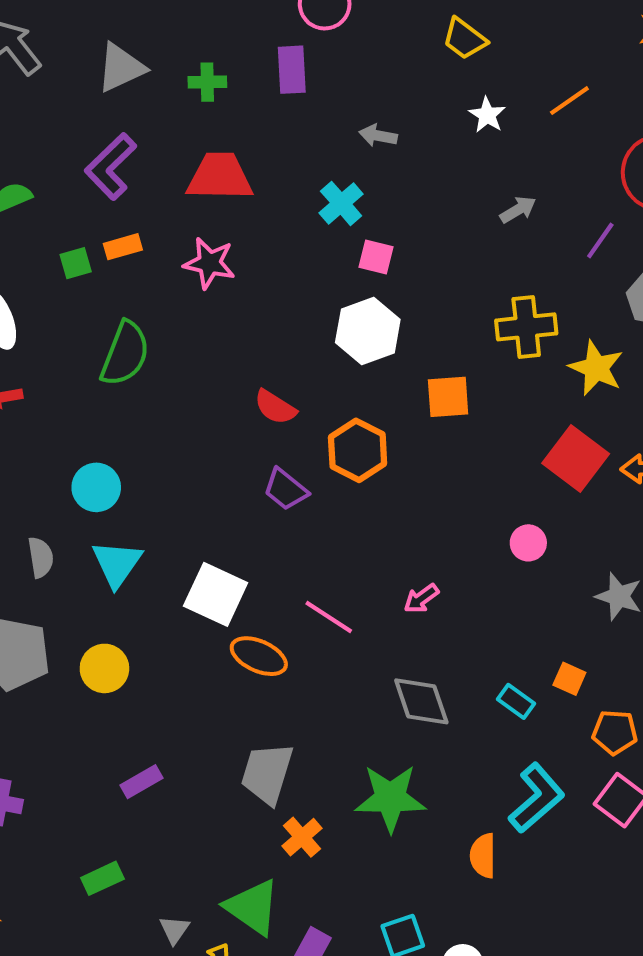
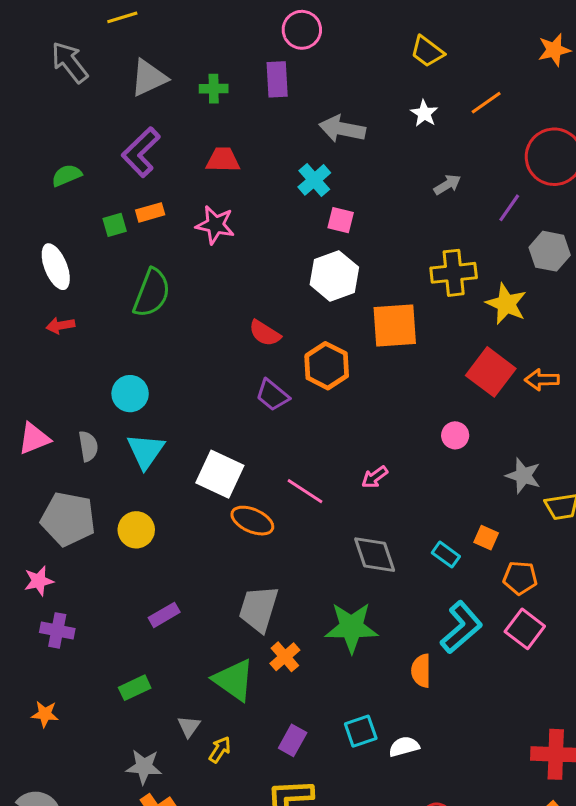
yellow trapezoid: (465, 39) -> (427, 51), moved
gray arrow: (378, 136) -> (342, 129), size x1.6
red trapezoid: (220, 177) -> (223, 160), size x0.7
orange square: (448, 397) -> (395, 325), size x1.4
green triangle: (253, 907) -> (234, 680), moved

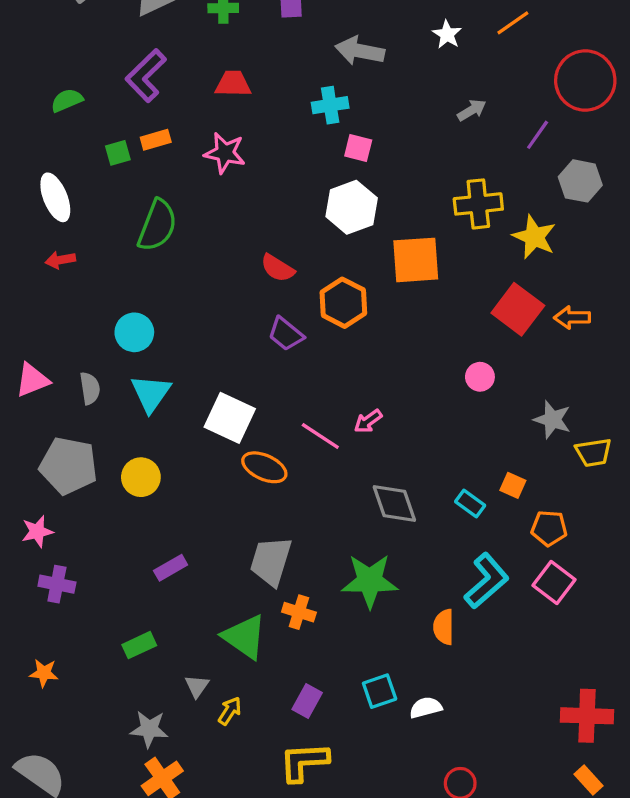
cyan cross: (314, 180) -> (330, 105), turned 32
pink arrow: (375, 477) -> (368, 421), moved
orange cross: (285, 657) -> (299, 612), turned -32

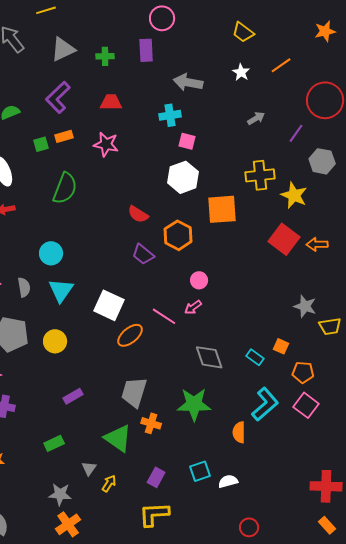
pink circle: (480, 377) -> (199, 280), moved
orange ellipse: (264, 467) -> (130, 335), turned -64

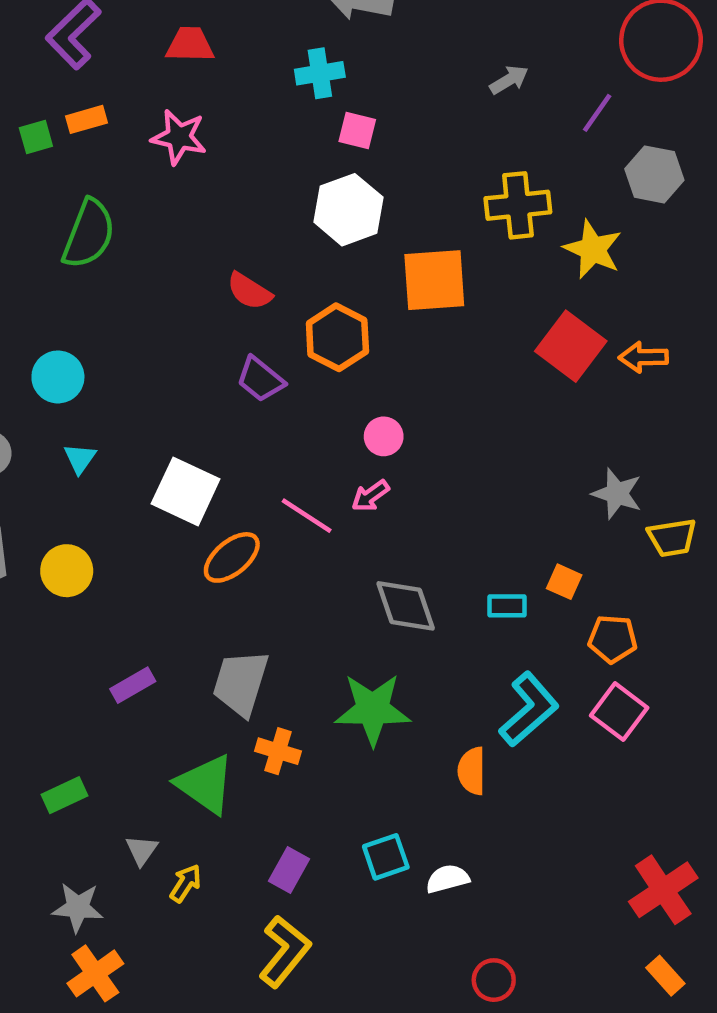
cyan triangle: (61, 290) -> (80, 458), size x0.6
cyan rectangle: (255, 357) -> (507, 606), turned -36
purple rectangle: (73, 396) -> (133, 685), moved
red cross: (326, 486) -> (663, 890), turned -36
yellow L-shape: (154, 514) -> (285, 951), turned 132

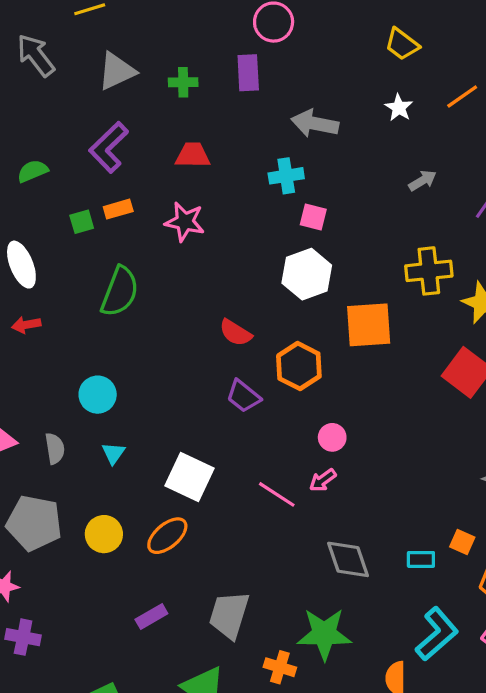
orange ellipse: (232, 557) -> (167, 536), moved
orange cross: (278, 751) -> (280, 667), moved

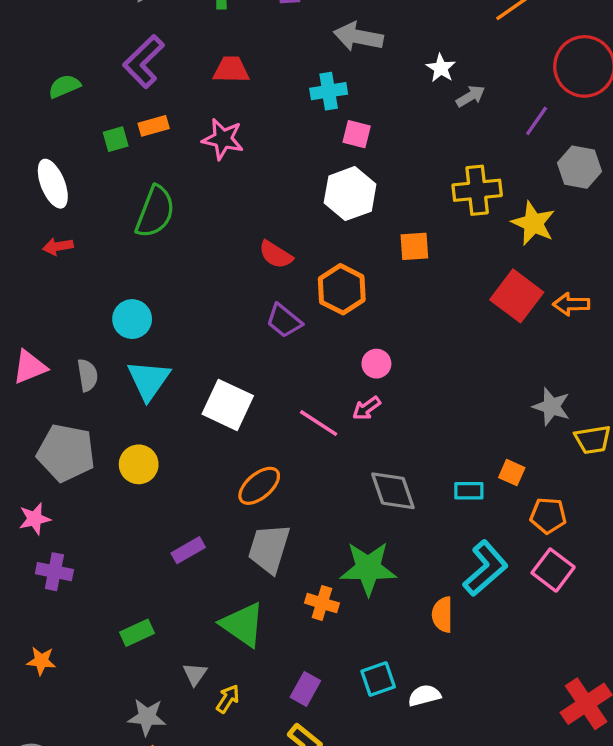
white star: (399, 108) -> (441, 68), moved
orange square: (369, 325) -> (414, 246), size x0.6
cyan triangle: (113, 453) -> (149, 380), size x1.8
orange ellipse: (167, 536) -> (259, 486), moved

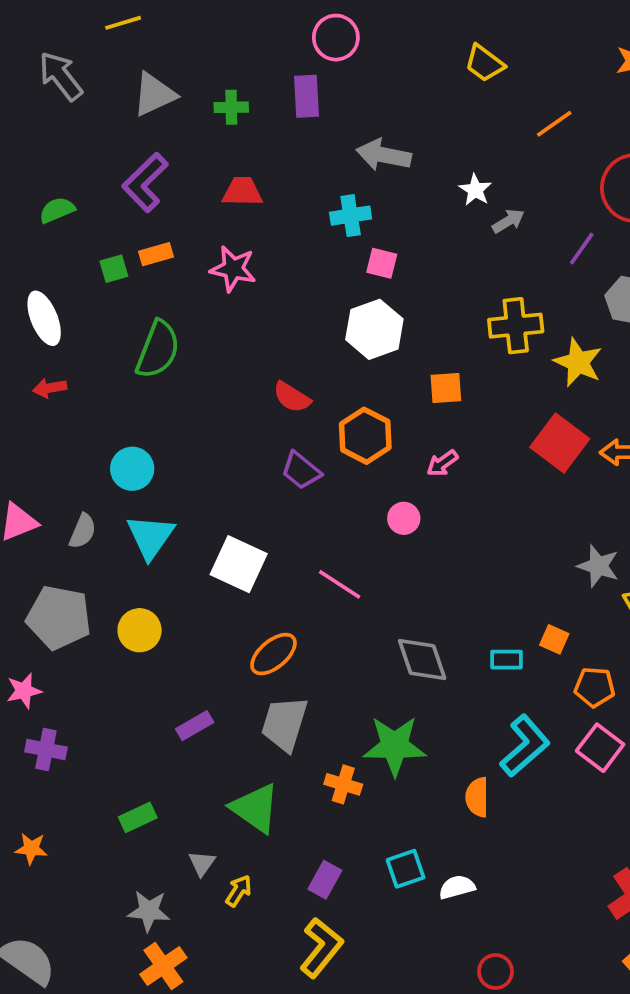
gray semicircle: (87, 375) -> (83, 531), turned 32
pink arrow: (367, 408) -> (442, 463), moved

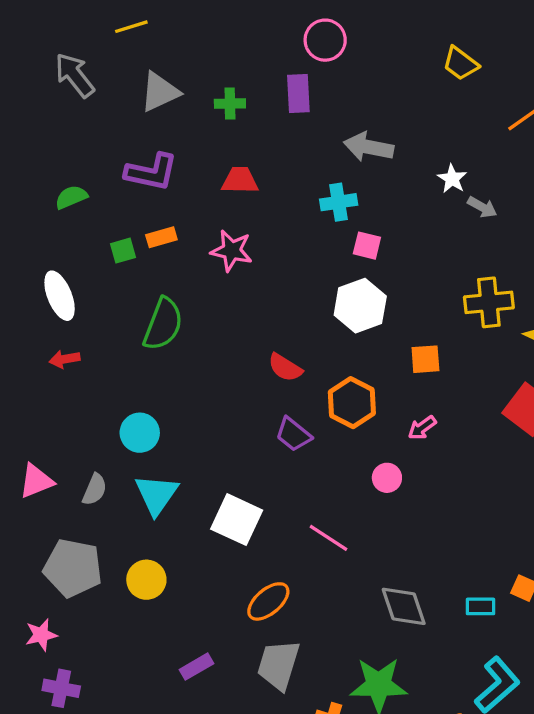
purple L-shape: (145, 182) -> (151, 172), turned -124
gray arrow: (508, 221) -> (482, 207), turned 60

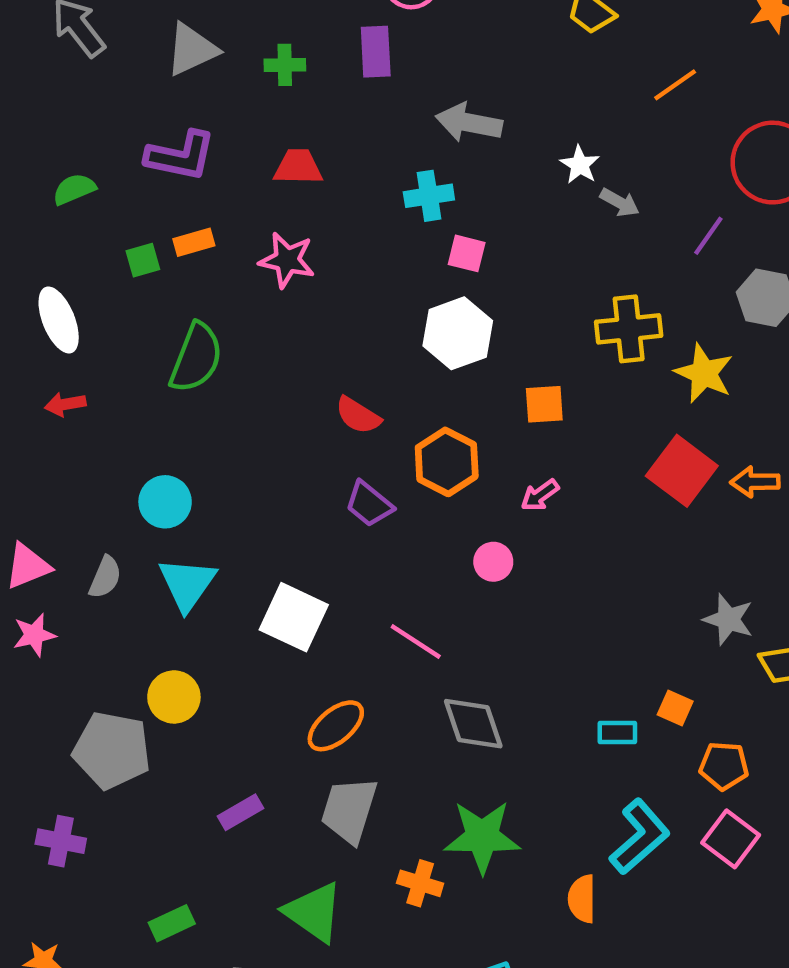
gray pentagon: (73, 568) -> (112, 750), moved
gray diamond: (404, 606) -> (473, 724), moved
pink star: (41, 635) -> (34, 635), moved

